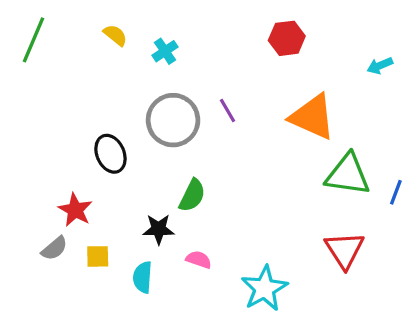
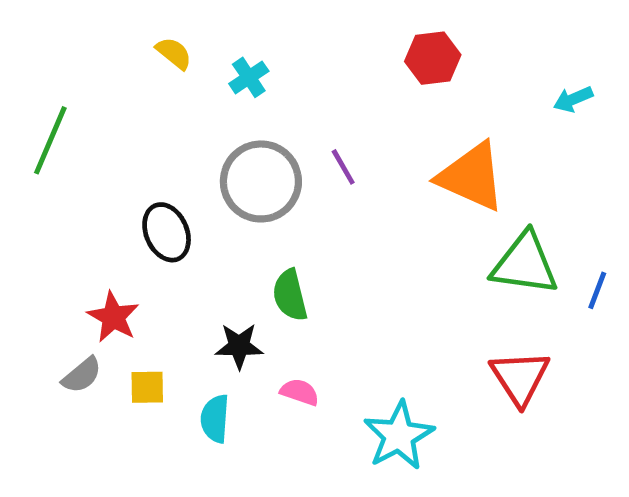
green line: (34, 40) -> (50, 140), moved
green semicircle: (192, 195) -> (290, 295), turned 140

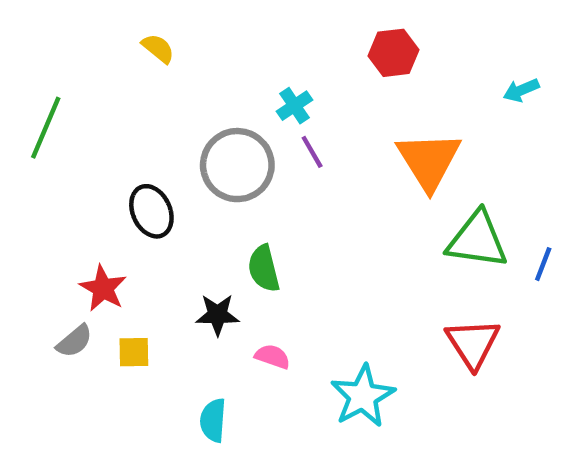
cyan cross: (249, 77) -> (294, 106), moved
orange triangle: (471, 177) -> (429, 161), turned 34
cyan semicircle: (215, 419) -> (213, 420), moved

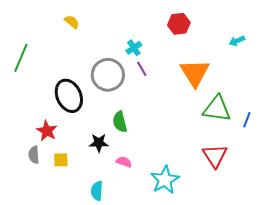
black ellipse: (151, 211) -> (69, 96), size x1.4
gray semicircle: (74, 341) -> (34, 155), turned 126

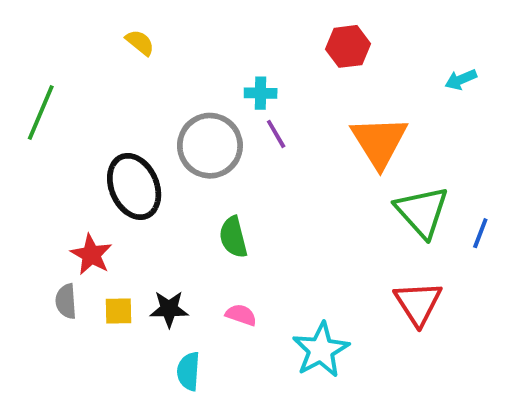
cyan cross: (134, 48) -> (261, 93), turned 35
green triangle: (217, 109) -> (422, 212), turned 40
black star: (99, 143) -> (169, 309), moved

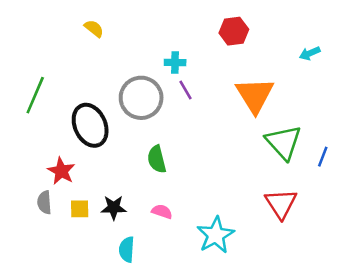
green line: (41, 113) -> (35, 95), moved

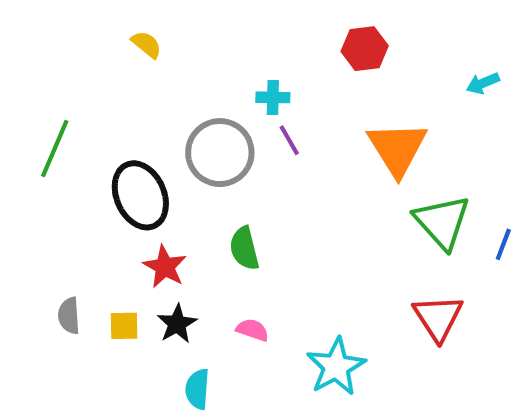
red star: (61, 171) -> (165, 267), moved
black star: (114, 208) -> (177, 324), turned -30

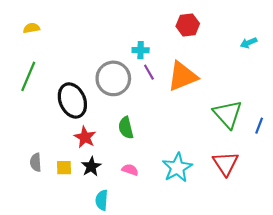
yellow semicircle: (146, 44) -> (31, 28), moved, turned -49
orange triangle: (397, 148) -> (183, 76), moved, turned 40
cyan star: (336, 367) -> (177, 168), moved

